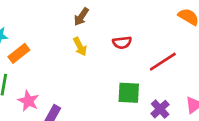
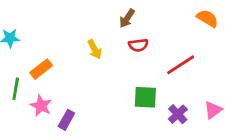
brown arrow: (81, 17) -> (127, 18), moved
orange rectangle: (19, 53) -> (41, 69), moved

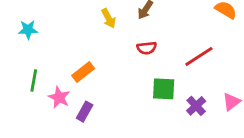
red semicircle: (138, 45) -> (147, 48), moved
yellow arrow: (95, 49) -> (109, 18), moved
orange rectangle: (41, 69) -> (83, 72), moved

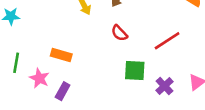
red semicircle: (147, 48) -> (119, 33), turned 54
orange rectangle: (83, 72) -> (61, 55), turned 54

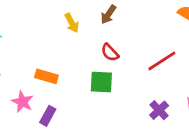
green square: (135, 70) -> (101, 82), moved

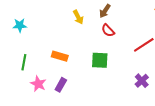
red semicircle: (110, 52) -> (108, 30), moved
pink star: (22, 102) -> (38, 84), moved

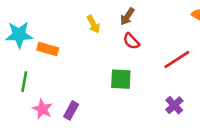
cyan star: (20, 25) -> (19, 35), size x1.5
orange rectangle: (60, 56) -> (48, 49), moved

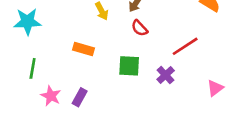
orange rectangle: (48, 49) -> (83, 49), moved
purple cross: (174, 105) -> (166, 75), moved

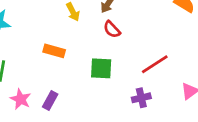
red line: (185, 46) -> (155, 64), moved
purple cross: (166, 75) -> (141, 98), moved, turned 30

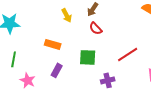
purple cross: (141, 98) -> (108, 80), moved
purple rectangle: (50, 100) -> (57, 70), moved

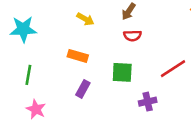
yellow arrow: (67, 15) -> (85, 19), moved, turned -32
red semicircle: (96, 28) -> (132, 36), turned -48
pink star: (28, 80) -> (36, 109), moved

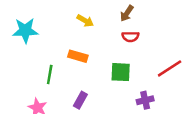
green line: (28, 75) -> (50, 75), moved
purple rectangle: (83, 89) -> (80, 100), moved

